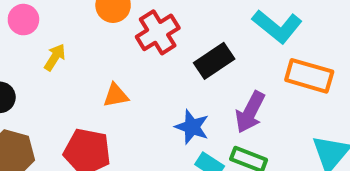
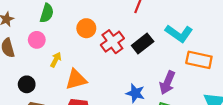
black rectangle: (214, 61) -> (143, 44), moved
orange triangle: (116, 95) -> (76, 79), moved, size x1.5

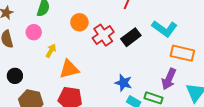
purple arrow: (167, 83) -> (169, 79), moved
black circle: (27, 84) -> (15, 76), moved

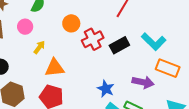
purple arrow: (169, 79) -> (143, 82), moved, turned -110

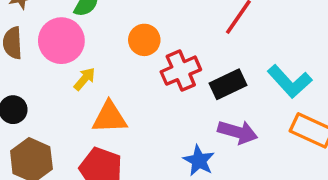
pink circle: (25, 27) -> (61, 41), size x1.6
purple arrow: (143, 82) -> (238, 132), moved

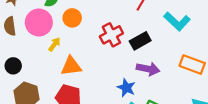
orange circle: (144, 40) -> (72, 18), moved
cyan L-shape: (290, 81) -> (177, 21), moved

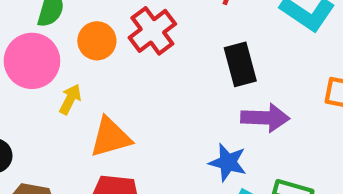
red cross: (111, 35) -> (152, 31), moved
black rectangle: (140, 41) -> (240, 64), turned -66

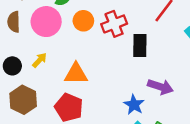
black rectangle: (240, 64) -> (140, 46), moved
yellow arrow: (70, 99) -> (39, 60), moved

